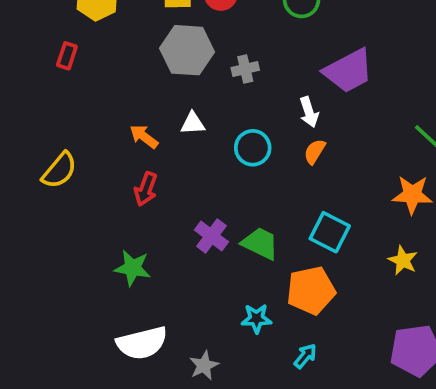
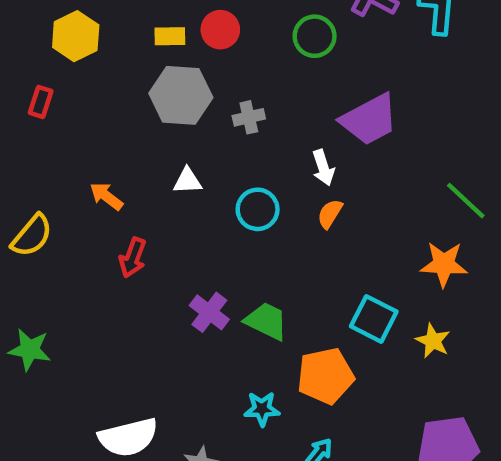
orange arrow: (144, 137) -> (106, 196), moved
cyan square: (330, 232) -> (374, 319), moved
green star: (133, 268) -> (30, 350), moved

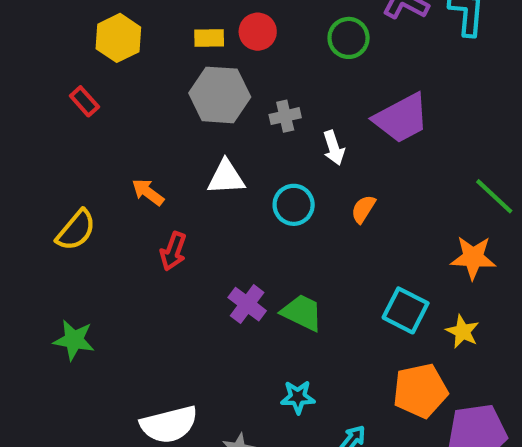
red rectangle: (41, 102) -> (84, 101), turned -60
white arrow: (323, 168) -> (334, 148), moved
white triangle: (187, 181) -> (226, 177), size x1.4
orange pentagon: (325, 376) -> (420, 391), moved

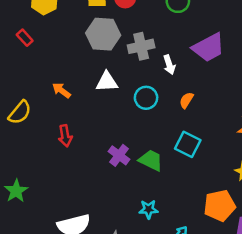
gray cross: (285, 116) -> (141, 46), size x1.5
red arrow: (173, 251) -> (65, 136), moved, turned -30
cyan square: (406, 310) -> (188, 144), moved
green star: (74, 340) -> (16, 191), moved, turned 30

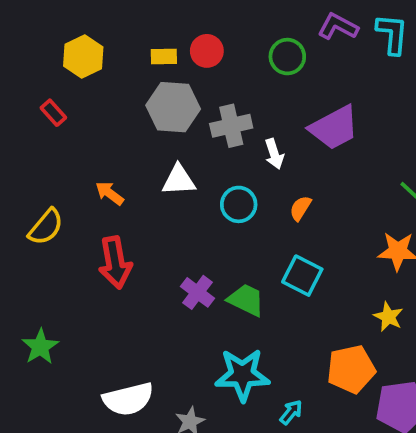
red arrow: (65, 136) -> (115, 262), size x1.5
cyan star: (148, 209) -> (242, 375), size x1.8

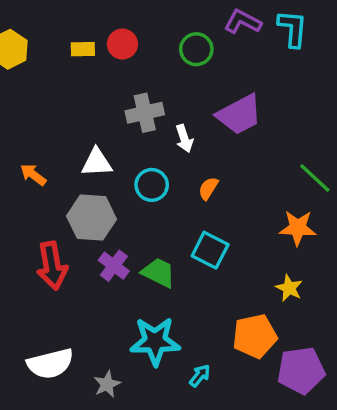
gray hexagon: (173, 107) -> (92, 218), moved
red arrow: (115, 262) -> (52, 266), moved

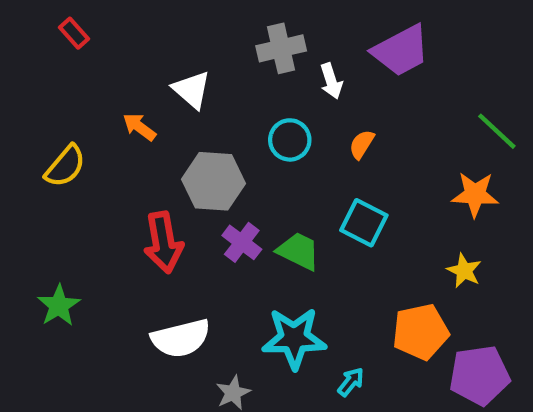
white triangle: (97, 163) -> (192, 90), moved, turned 44
white semicircle: (50, 364) -> (181, 338), moved

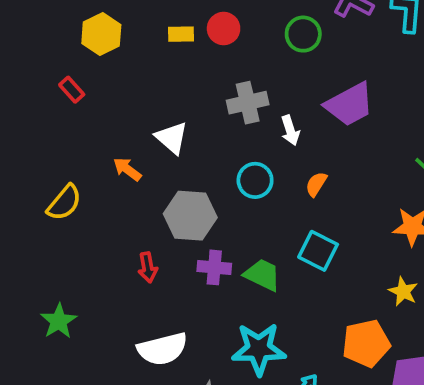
red arrow: (163, 242) -> (148, 267), size x0.6
purple cross: (242, 242) -> (214, 267), turned -32

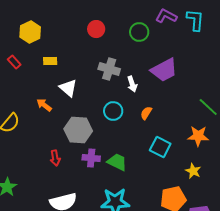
yellow rectangle: (181, 34) -> (50, 61), moved
gray cross: (248, 103) -> (109, 69), turned 30
cyan square: (318, 251) -> (160, 147), moved

